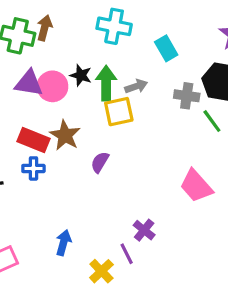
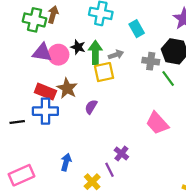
blue cross: (33, 168) -> (45, 111), size x1.6

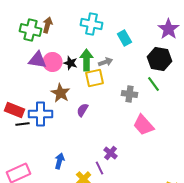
black star: (78, 47) -> (70, 63), moved
gray cross: (151, 61) -> (129, 94), moved
red rectangle: (45, 92) -> (14, 110), moved
black line: (17, 122) -> (22, 124), moved

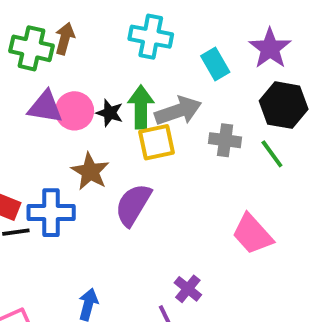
purple star: (168, 29) -> (270, 48), moved
gray arrow: (105, 62) -> (178, 111), size x1.6
gray cross: (129, 94) -> (225, 140), moved
purple semicircle: (82, 110) -> (133, 205), size x1.6

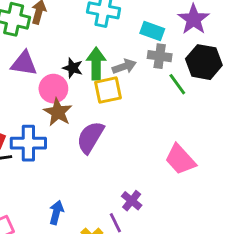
cyan rectangle: (215, 64) -> (152, 31), turned -40
pink circle: (75, 111) -> (53, 89), moved
gray arrow: (178, 111) -> (124, 66), size x0.7
gray cross: (225, 140) -> (160, 56), moved
green line: (272, 154) -> (177, 84), moved

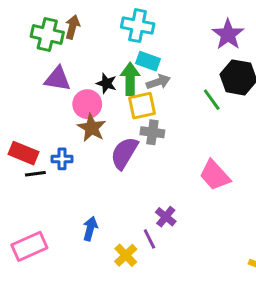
cyan rectangle: (152, 31) -> (148, 61), moved
gray cross: (160, 56) -> (152, 132), moved
blue cross: (28, 143) -> (62, 159), size x0.6

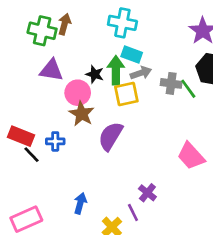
gray cross: (152, 132) -> (171, 83), moved
black line: (35, 174) -> (32, 155), turned 54

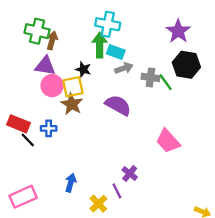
brown arrow: (64, 24) -> (52, 40), moved
green arrow: (116, 70) -> (100, 45), moved
pink circle: (78, 93) -> (52, 86), moved
yellow square: (126, 94) -> (73, 87), moved
purple semicircle: (111, 136) -> (118, 105), moved, turned 88

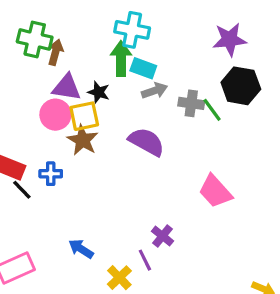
purple star: (178, 31) -> (230, 39), turned 30
purple triangle: (45, 66) -> (67, 87), moved
blue arrow: (71, 183) -> (81, 249), turned -72

